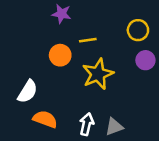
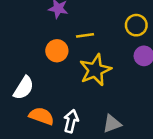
white arrow: (87, 124) -> (71, 121), moved

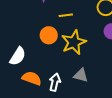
orange circle: (57, 51) -> (49, 35), moved
gray triangle: (112, 124) -> (81, 75), moved, turned 35

